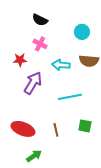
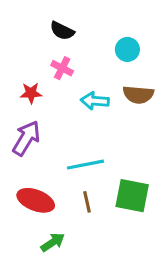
purple arrow: (33, 83) -> (26, 138), moved
cyan line: (70, 97) -> (85, 165), moved
green square: (85, 126) -> (132, 196), size x1.6

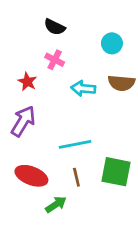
red star: (31, 93) -> (27, 82), turned 30
green arrow: (53, 242) -> (56, 204), moved

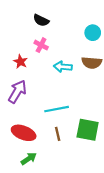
cyan circle: (112, 43) -> (93, 33), moved
green arrow: (56, 204) -> (29, 159), moved

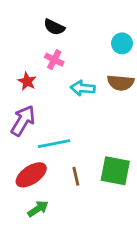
cyan line: (57, 109) -> (54, 144), moved
red ellipse: (24, 133) -> (31, 175), turned -55

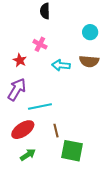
black semicircle: (54, 27) -> (45, 11), moved, turned 63
green square: (115, 171) -> (72, 151), moved

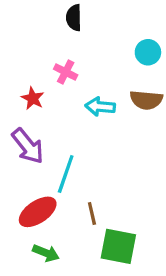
purple arrow: (17, 89) -> (28, 146), turned 110
cyan line: (40, 106) -> (66, 174), turned -60
green arrow: (28, 155) -> (46, 253), turned 56

